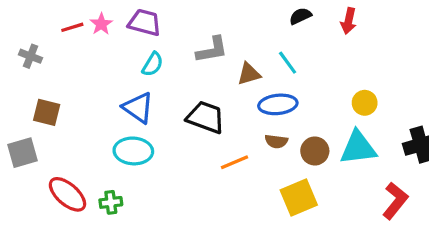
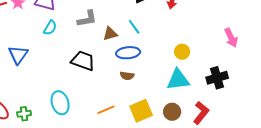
blue triangle: (138, 108) -> (18, 55), moved, turned 30
cyan ellipse: (133, 151) -> (60, 103), moved, turned 70
brown circle: (315, 151) -> (172, 112), moved
orange line: (235, 162) -> (106, 110), moved

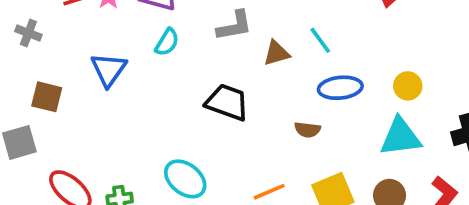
blue ellipse: (128, 53) -> (340, 88), moved
blue triangle: (18, 55) -> (109, 70), moved
cyan ellipse: (60, 103) -> (185, 179), turned -35

